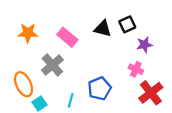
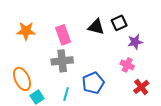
pink rectangle: (67, 37) -> (63, 35), turned 30
gray cross: (52, 65) -> (62, 61), moved, turned 35
red cross: (151, 93) -> (141, 87), size x0.7

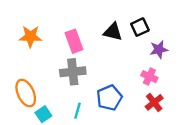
red cross: (141, 87) -> (154, 102), moved

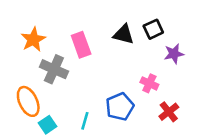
orange star: (30, 37) -> (33, 40), turned -30
gray cross: (73, 72) -> (54, 69), moved, turned 30
pink cross: (149, 77) -> (149, 83), moved

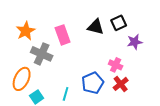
orange ellipse: (28, 101) -> (22, 79), turned 50
red cross: (169, 112) -> (121, 84), moved

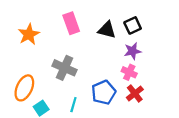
pink rectangle: (63, 35) -> (71, 23), moved
purple star: (135, 42) -> (133, 51), moved
gray cross: (42, 54) -> (65, 68), moved

